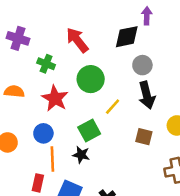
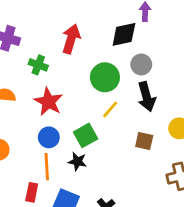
red arrow: (77, 40) -> (71, 39), turned 56
green circle: (91, 79) -> (105, 77), moved
blue circle: (43, 133) -> (49, 137), moved

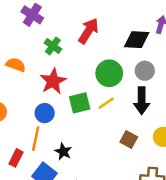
green square: (86, 135) -> (80, 103), moved
black star: (77, 162) -> (63, 152), moved

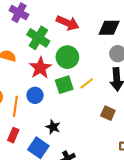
red arrow: (89, 31) -> (68, 23), turned 85
green cross: (53, 46) -> (38, 38), size x1.5
green circle: (109, 73) -> (67, 57), moved
orange line: (36, 139) -> (15, 106), moved

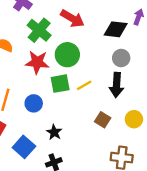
red star: (40, 68) -> (37, 62), turned 30
blue circle: (35, 95) -> (34, 103), moved
black star: (53, 127) -> (54, 132), moved

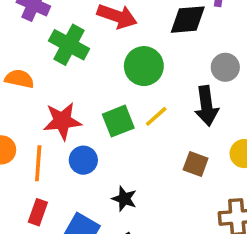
green circle: (67, 55) -> (144, 66), moved
gray circle: (121, 58) -> (225, 67), moved
red star: (37, 62) -> (62, 121), moved

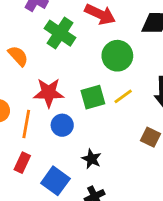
orange semicircle: (19, 79) -> (18, 56), turned 30

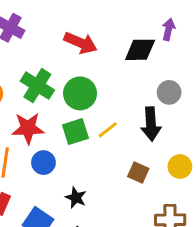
green cross: (60, 33) -> (37, 86), moved
green circle: (117, 56) -> (80, 93), moved

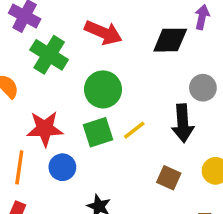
green cross: (37, 86) -> (49, 55), moved

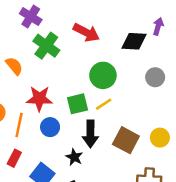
green circle: (103, 89) -> (103, 75), moved
black arrow: (183, 123) -> (90, 134), moved
brown square: (169, 178) -> (126, 140), size x1.5

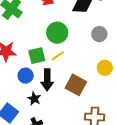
blue circle: (50, 127) -> (26, 76), moved
yellow circle: (160, 138) -> (105, 68), moved

